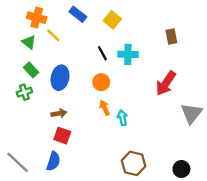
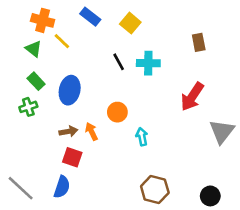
orange circle: (101, 82) -> (117, 112), moved
orange arrow: (105, 108) -> (92, 131), moved

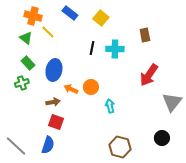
brown rectangle: (199, 42) -> (145, 35), moved
black line: (119, 62) -> (92, 48), turned 40
orange arrow: (92, 131) -> (71, 89), moved, turned -40
black circle: (210, 196) -> (162, 138), moved

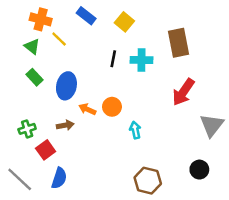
brown rectangle: (145, 35) -> (178, 43), size x1.6
green cross: (22, 83) -> (27, 129), moved
red square: (56, 122) -> (46, 150), moved, turned 35

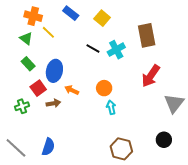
black line: (113, 59) -> (93, 49), turned -72
cyan cross: (142, 60) -> (116, 50), turned -30
orange circle: (112, 107) -> (104, 88), moved
red square: (46, 150) -> (38, 88), moved

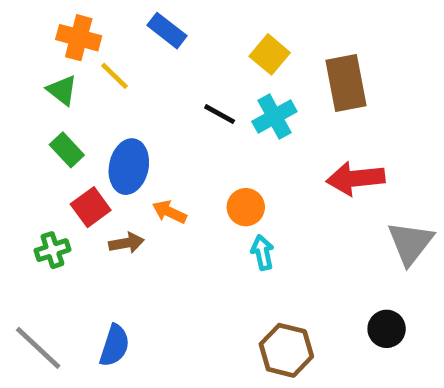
yellow square: (102, 18) -> (270, 54), moved
red arrow: (151, 76) -> (356, 178), turned 50

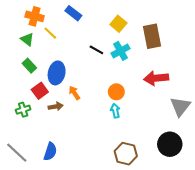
orange circle: (246, 207) -> (116, 92), moved
orange arrow: (169, 212) -> (74, 93), turned 32
black circle: (387, 329) -> (170, 144), size x1.5

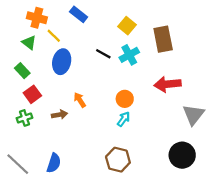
green rectangle: (29, 66) -> (22, 71), moved
blue ellipse: (57, 73) -> (62, 62), moved
red square: (40, 91) -> (32, 94), moved
cyan arrow: (115, 111) -> (124, 119), turned 48
brown hexagon: (126, 154) -> (118, 160), moved

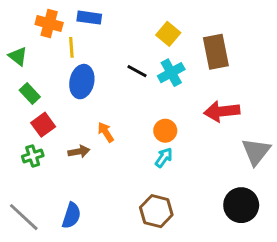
blue rectangle: (79, 14) -> (89, 18), moved, turned -30
yellow line: (54, 36) -> (71, 47), turned 42
green triangle: (29, 43) -> (18, 56), moved

